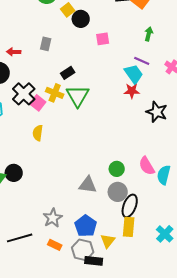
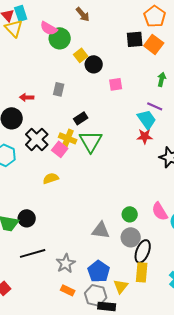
pink square: (38, 103) -> (60, 149), moved
yellow semicircle: (38, 133) -> (51, 178), turned 63
black line: (20, 238) -> (33, 253), moved

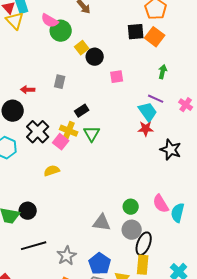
green triangle: (91, 141) -> (92, 134), size x0.7

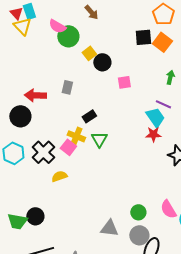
red arrow: (28, 90) -> (35, 95), size x1.5
black cross: (38, 132) -> (43, 152), moved

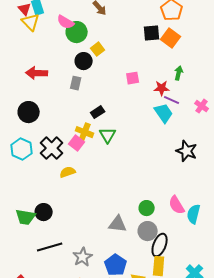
black circle: (102, 62) -> (84, 61), moved
red arrow: (35, 95) -> (37, 73), moved
red star: (153, 134) -> (162, 88), moved

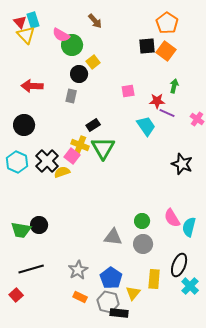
cyan trapezoid: (164, 113) -> (146, 126), moved
green triangle: (108, 135) -> (103, 148), size x1.4
yellow semicircle: (68, 172) -> (62, 172), moved
black ellipse: (160, 245) -> (179, 265), moved
black line: (50, 247) -> (31, 269), moved

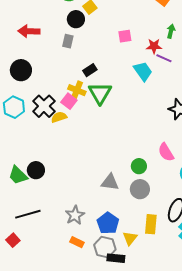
pink semicircle: (172, 218) -> (166, 152), moved
green trapezoid: (21, 230) -> (18, 175), turned 35

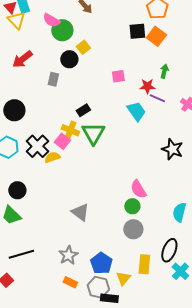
red arrow: (29, 31) -> (22, 59), moved, turned -40
gray rectangle: (68, 41) -> (53, 79), moved
pink semicircle: (166, 152) -> (138, 189), moved
black circle: (36, 170) -> (17, 190), moved
gray triangle: (110, 182) -> (80, 212), moved, turned 30

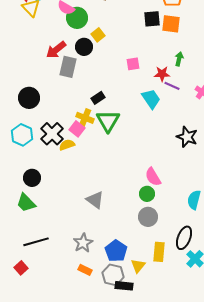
orange square: (156, 36) -> (171, 24), turned -30
red arrow: (22, 59) -> (56, 50), moved
gray rectangle: (53, 79) -> (68, 67), size x1.5

